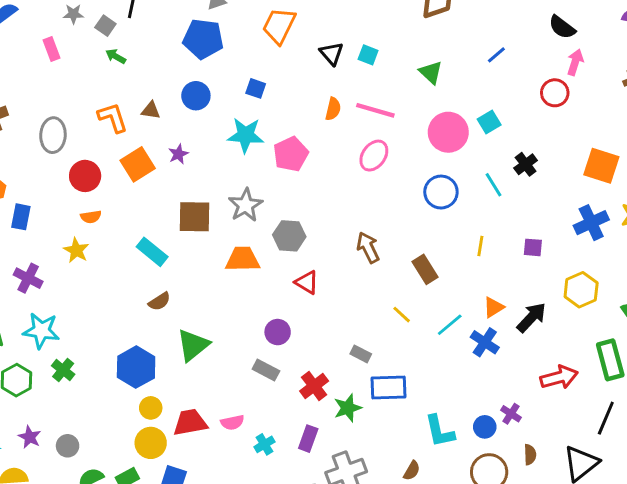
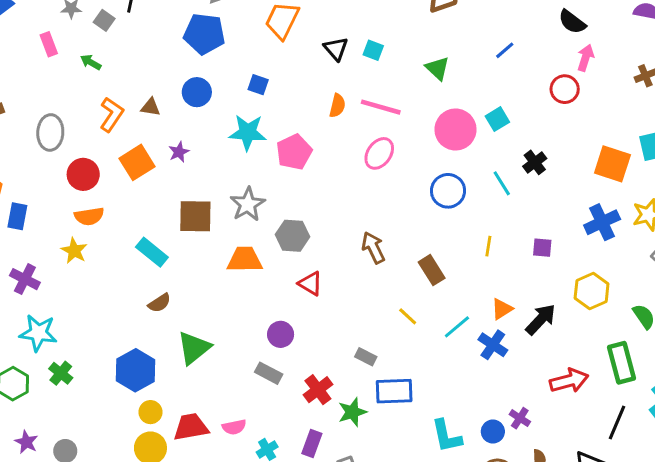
green arrow: (116, 56) -> (91, 62), moved
orange L-shape: (113, 118) -> (112, 115), turned 52
orange semicircle: (91, 217) -> (89, 216), size x1.4

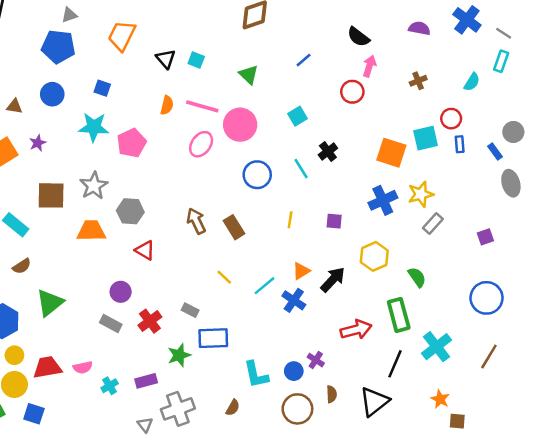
pink circle: (455, 130) -> (240, 125), moved
brown rectangle: (432, 270) -> (234, 227), moved
red cross: (318, 390) -> (150, 321), moved
purple rectangle: (312, 443) -> (146, 381), turned 55

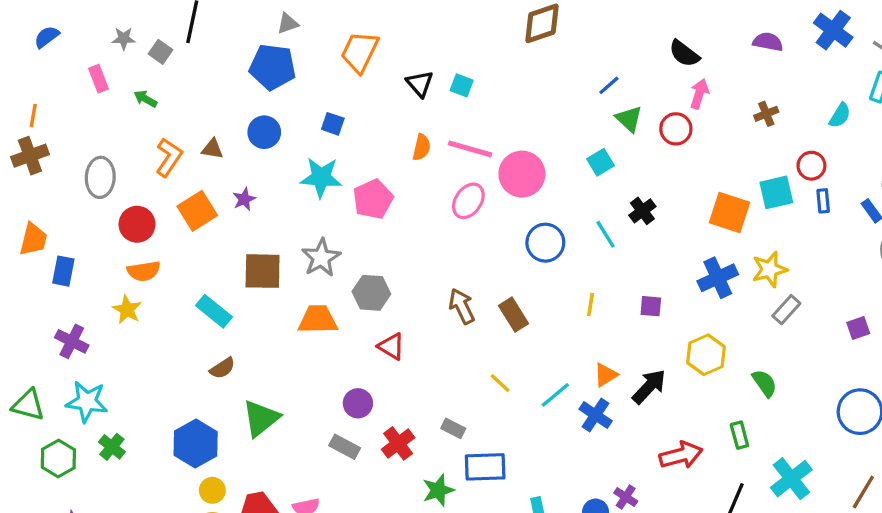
green triangle: (249, 75) -> (629, 119), moved
green rectangle: (399, 315) -> (739, 435), size x0.6

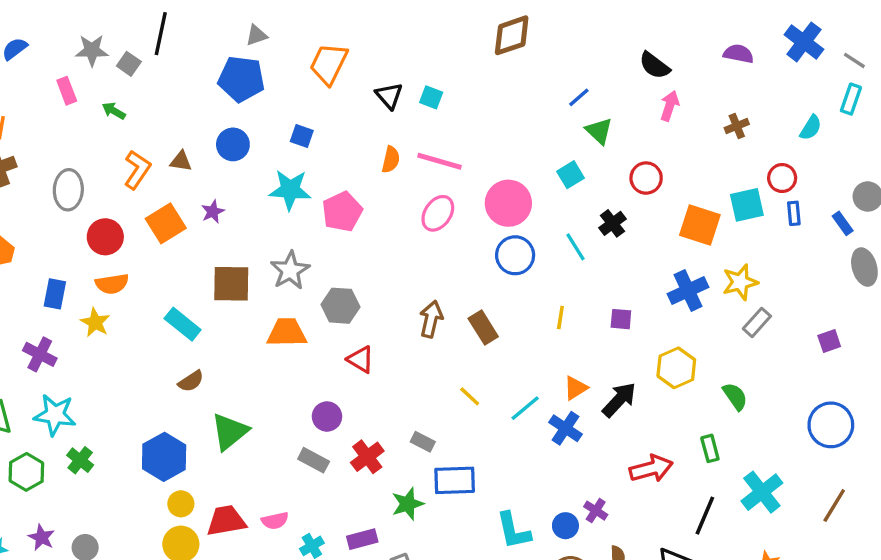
gray star: (124, 38) -> (92, 50), size x1.4
red circle: (676, 129) -> (646, 178), moved
pink circle: (522, 174) -> (508, 203), moved
blue rectangle: (63, 271) -> (55, 294), moved
brown arrow: (462, 306) -> (431, 319), turned 39

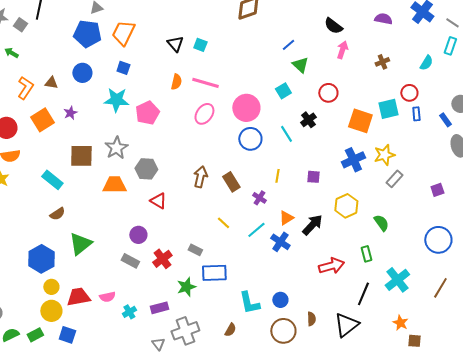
orange trapezoid: (329, 64) -> (123, 33), moved
purple cross: (596, 511) -> (259, 198), moved

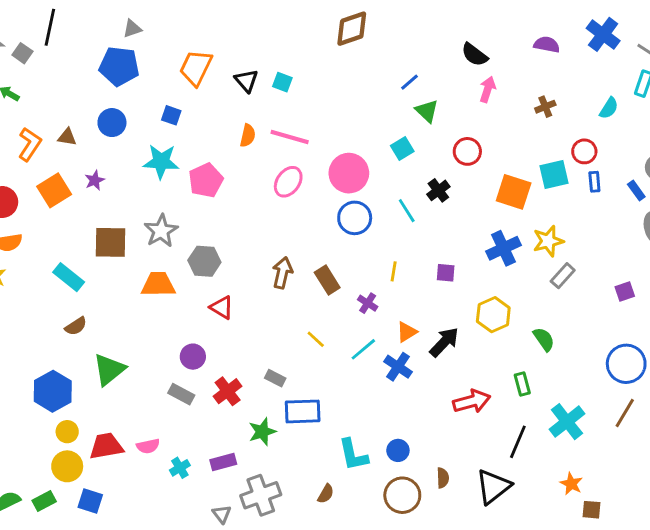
orange trapezoid: (123, 33) -> (196, 68), moved
brown line: (440, 288) -> (625, 413), moved

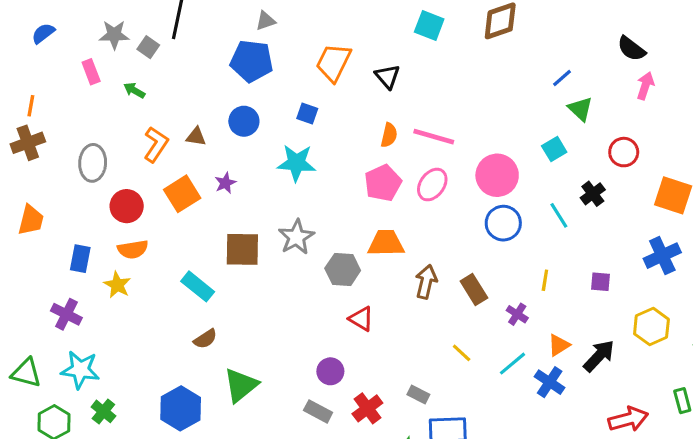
cyan square: (282, 82) -> (429, 26), moved, size x1.4
pink pentagon: (206, 180) -> (383, 183), moved
orange trapezoid: (158, 284) -> (386, 243), moved

